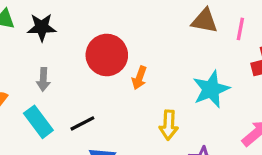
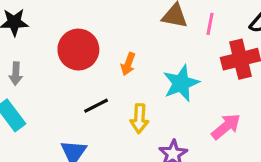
orange arrow: (139, 78) -> (128, 64), moved
black line: (82, 123) -> (96, 106), moved

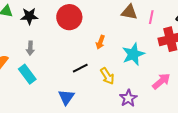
red circle: (78, 50) -> (69, 17), moved
yellow arrow: (139, 119) -> (107, 76), turned -36

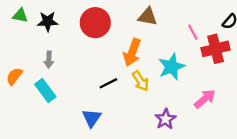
brown triangle: (129, 12) -> (148, 17), moved
pink line: (151, 17) -> (193, 32), moved, turned -40
orange arrow: (100, 42) -> (132, 52), size x1.6
yellow arrow: (107, 76) -> (141, 81), moved

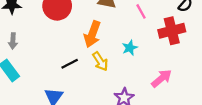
pink line: (193, 32) -> (141, 11), moved
cyan star: (171, 67) -> (130, 48), size x0.6

